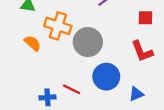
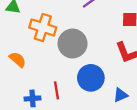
orange semicircle: (33, 43) -> (18, 60), moved
red line: (72, 89) -> (56, 90), turned 54

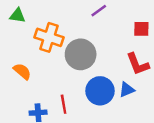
blue triangle: (121, 95) -> (127, 90), moved

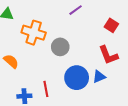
red square: (141, 29) -> (111, 25), turned 32
gray circle: (81, 54) -> (60, 47), size x0.7

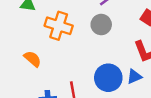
gray circle: (60, 47) -> (101, 25), moved

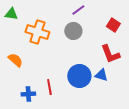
blue triangle: (134, 77) -> (101, 75), turned 40

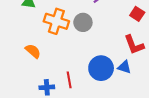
gray circle: (73, 31) -> (83, 22), moved

